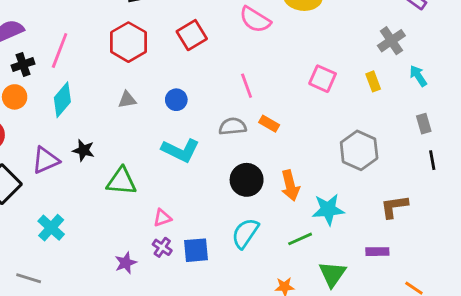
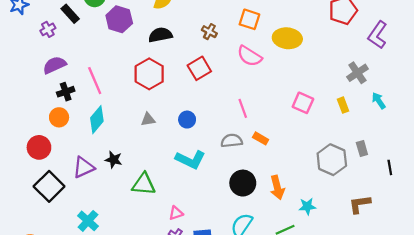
pink line: (60, 51) -> (95, 81), turned -44
gray rectangle: (424, 124) -> (362, 149), moved
cyan star: (328, 209) -> (307, 206), size x0.7

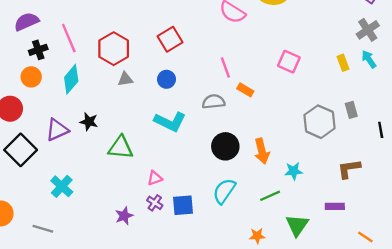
red square: (199, 68) -> (170, 39), moved
gray cross: (357, 73) -> (368, 30), moved
red hexagon: (149, 74) -> (114, 49), moved
yellow rectangle: (343, 105) -> (343, 63), moved
orange rectangle: (261, 138) -> (245, 90), moved

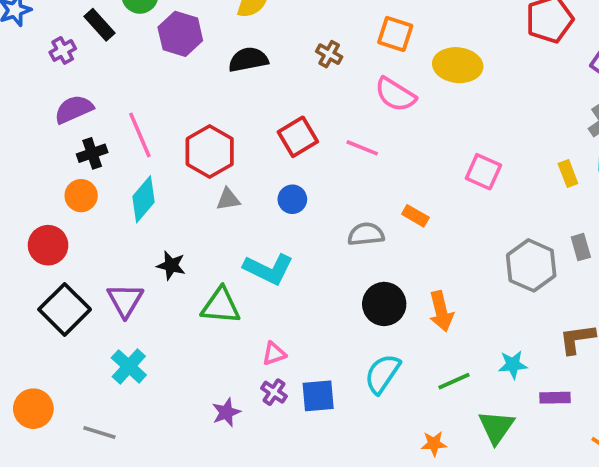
pink line: (225, 68) -> (362, 148), moved, turned -48
cyan L-shape: (170, 122) -> (268, 269), moved
purple triangle: (57, 130) -> (125, 300), moved, turned -35
cyan star: (294, 171) -> (513, 365), moved

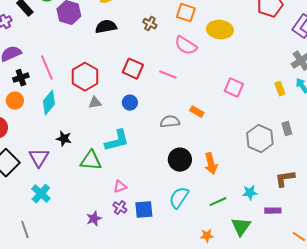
red square: (298, 137) -> (133, 69), turned -35
cyan L-shape: (268, 269) -> (117, 141), turned -40
gray line: (99, 433) -> (25, 230), turned 54

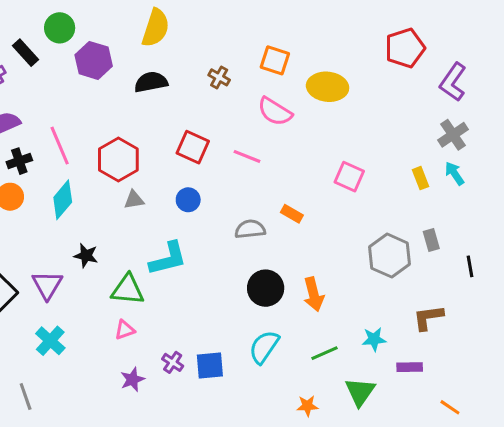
pink triangle: (120, 187) -> (125, 330), moved

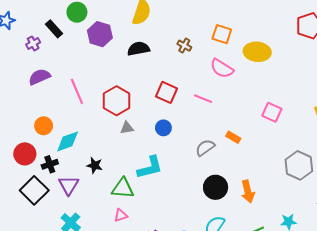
black cross: (19, 161) -> (50, 164), moved
cyan diamond: (63, 200) -> (68, 141), moved, turned 30
gray semicircle: (250, 229) -> (205, 148), turned -30

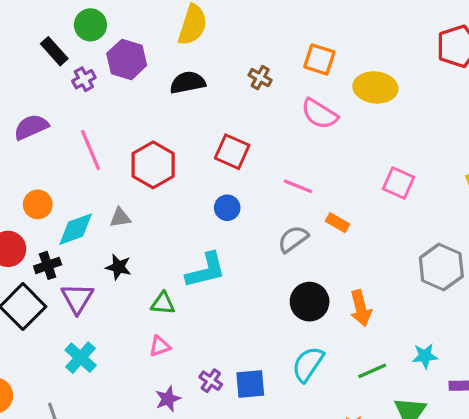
purple cross: (33, 43) -> (84, 79), moved
pink line: (203, 99) -> (298, 186), moved
gray triangle: (127, 128) -> (120, 218), moved
green triangle: (123, 188) -> (163, 303), size x0.7

